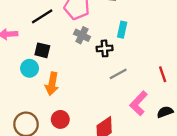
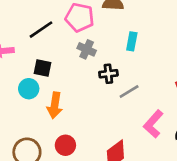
black cross: (105, 48) -> (108, 74), moved

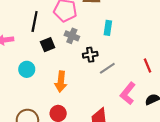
black line: (41, 30) -> (35, 21), turned -42
black square: (43, 68) -> (48, 45), moved, turned -32
orange arrow: (55, 105) -> (61, 82), moved

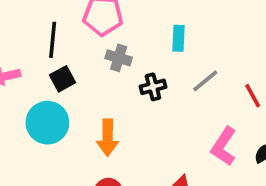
black square: (48, 45) -> (63, 79), moved
gray line: (107, 68) -> (205, 81), moved
cyan circle: (27, 69) -> (47, 123), size x1.5

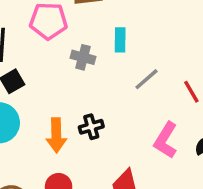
gray cross: (119, 58) -> (83, 57), moved
black cross: (153, 87) -> (91, 127), moved

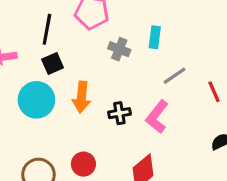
orange arrow: (56, 135) -> (82, 97), moved
pink L-shape: (166, 140) -> (157, 117), moved

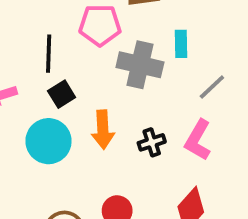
gray cross: (119, 49) -> (140, 65), size x1.6

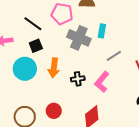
black line: (49, 54) -> (33, 24), turned -66

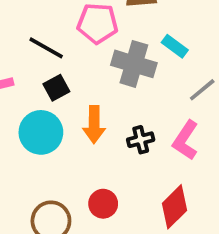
cyan rectangle: (102, 31) -> (175, 46), turned -56

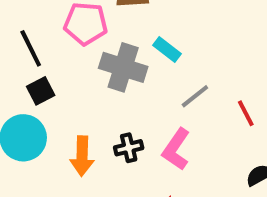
black line: (46, 48) -> (31, 48), turned 33
orange arrow: (94, 124) -> (82, 156), moved

